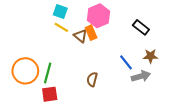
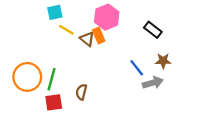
cyan square: (60, 11) -> (55, 12), moved, turned -32
brown semicircle: (92, 79) -> (81, 92), moved

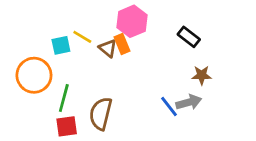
cyan square: (55, 12) -> (61, 45), moved
blue line: (137, 68) -> (169, 106), moved
orange circle: (27, 77) -> (34, 75), moved
brown semicircle: (81, 92) -> (101, 114), size x1.6

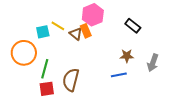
brown star: (202, 75) -> (127, 56), moved
gray arrow: (189, 102) -> (153, 63), moved, turned 126
blue line: (169, 106) -> (119, 75), turned -63

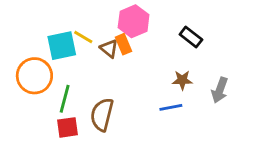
cyan square: (43, 32) -> (62, 46), size x1.5

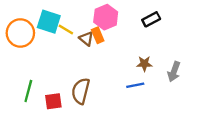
black rectangle: (191, 37) -> (151, 19), moved, turned -66
cyan square: (62, 46) -> (49, 22), moved, turned 30
orange circle: (34, 76) -> (20, 33), moved
green line: (65, 99) -> (28, 91), moved

